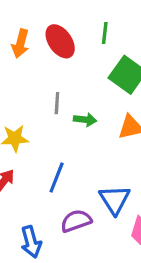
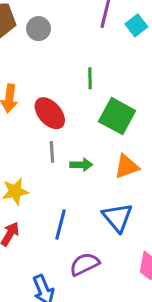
red ellipse: (60, 41) -> (50, 113), moved
blue triangle: (115, 200) -> (117, 217), moved

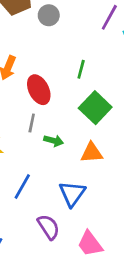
purple semicircle: (85, 264) -> (49, 227), moved, turned 68

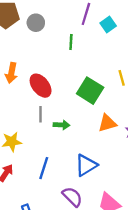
green line: (81, 69) -> (71, 42), moved
orange triangle: (92, 153) -> (107, 123), moved
blue triangle: (72, 194) -> (86, 165), turned 35

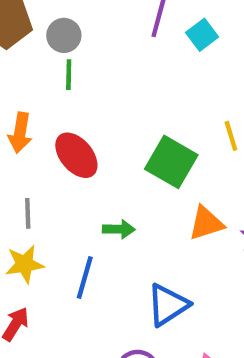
green line: (71, 42) -> (69, 75), moved
gray line: (40, 114) -> (28, 213), moved
blue line: (44, 168) -> (85, 278), moved

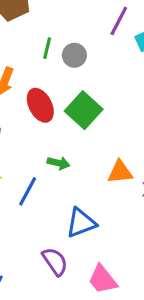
gray circle: (64, 35) -> (74, 55), moved
green square: (171, 162) -> (84, 110), moved

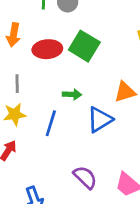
red ellipse: (40, 105) -> (47, 49), turned -56
blue triangle: (81, 223) -> (100, 120), moved

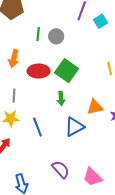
green arrow: (72, 94) -> (61, 98), moved, turned 80
blue line: (51, 123) -> (37, 127), turned -42

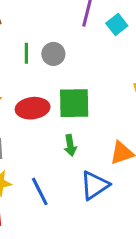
green square: (67, 71) -> (74, 103), turned -30

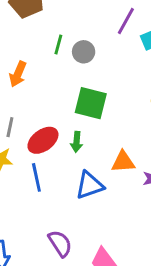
red ellipse: (33, 108) -> (43, 140), moved, turned -44

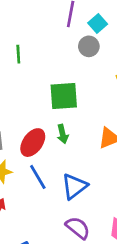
gray circle: (84, 52) -> (89, 46), moved
blue triangle: (89, 185) -> (74, 186), moved

